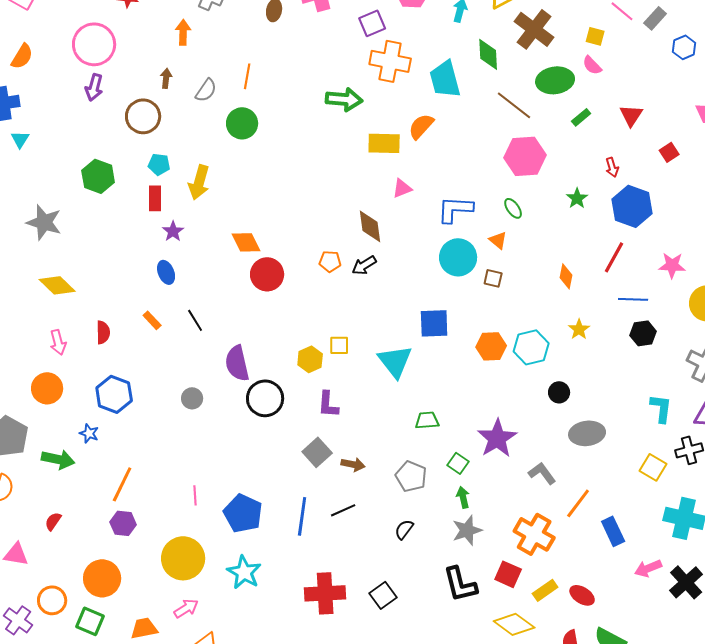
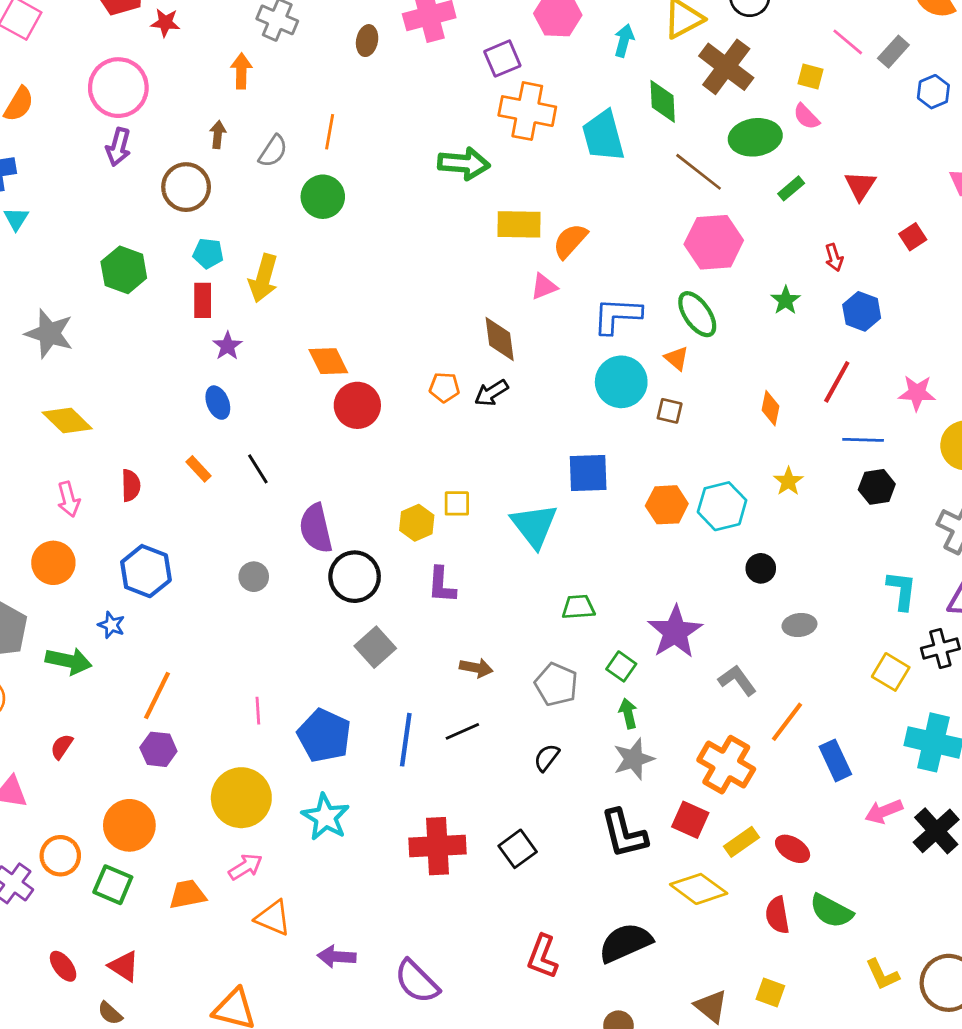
orange semicircle: (421, 126) -> (570, 241), moved
blue hexagon: (632, 206) -> (862, 311), size x0.7
green ellipse: (513, 208) -> (697, 314), size x1.6
gray ellipse: (587, 433) -> (799, 625), size x0.7
gray square: (317, 452) -> (375, 647), moved

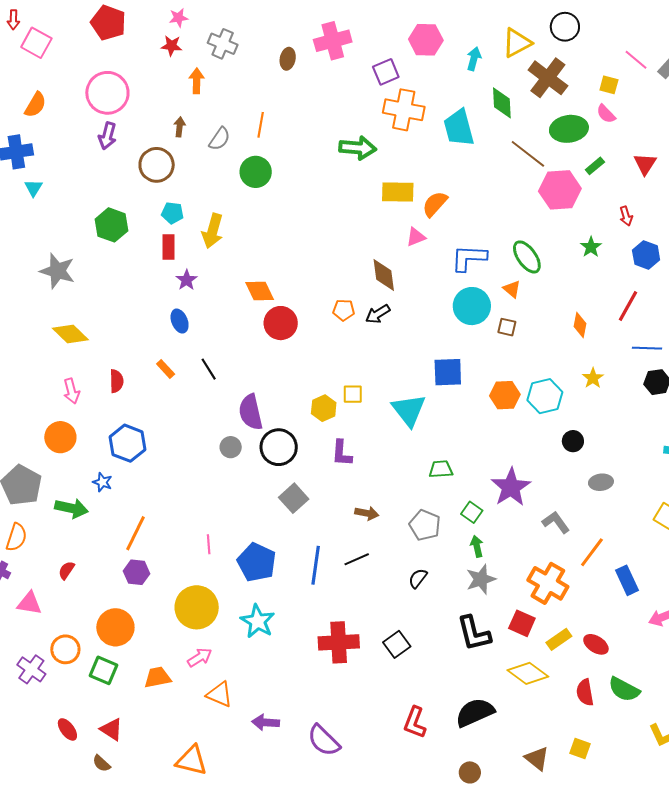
red star: (165, 23) -> (172, 46), moved
pink hexagon: (714, 242) -> (560, 190), moved
gray circle: (254, 577) -> (231, 447), moved

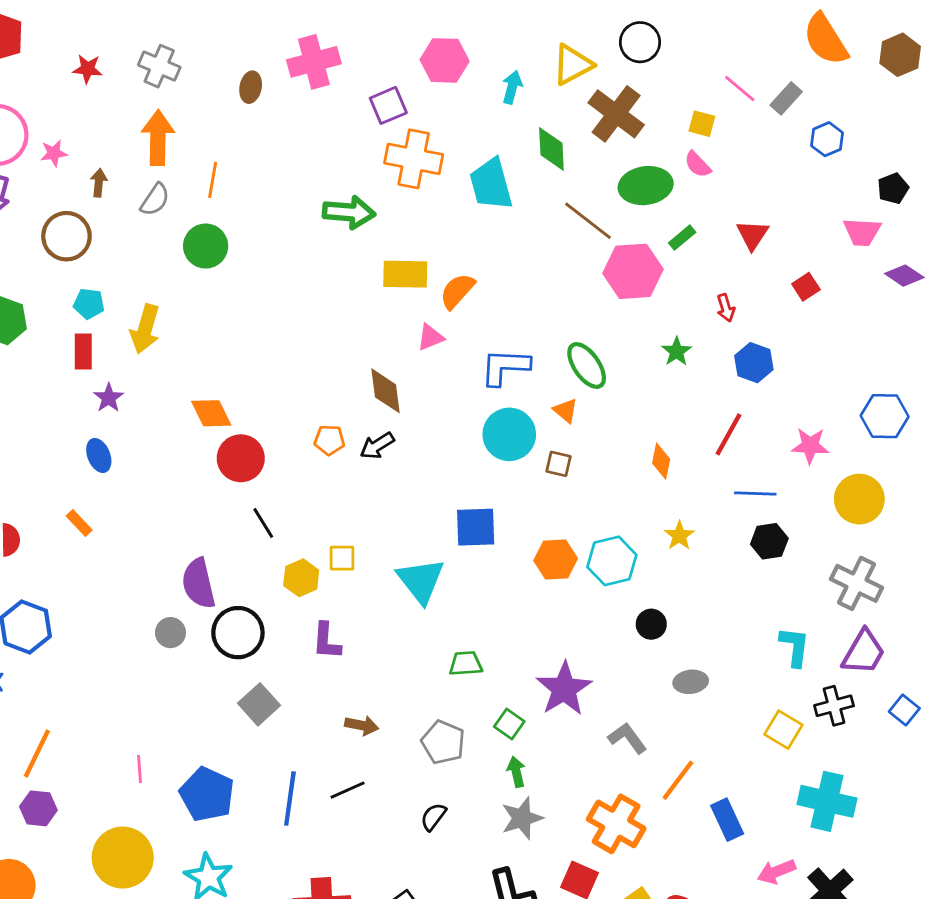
pink star: (179, 18) -> (54, 153), moved
orange arrow: (197, 81) -> (158, 138), moved, size x1.5
black line: (209, 369) -> (263, 523), moved

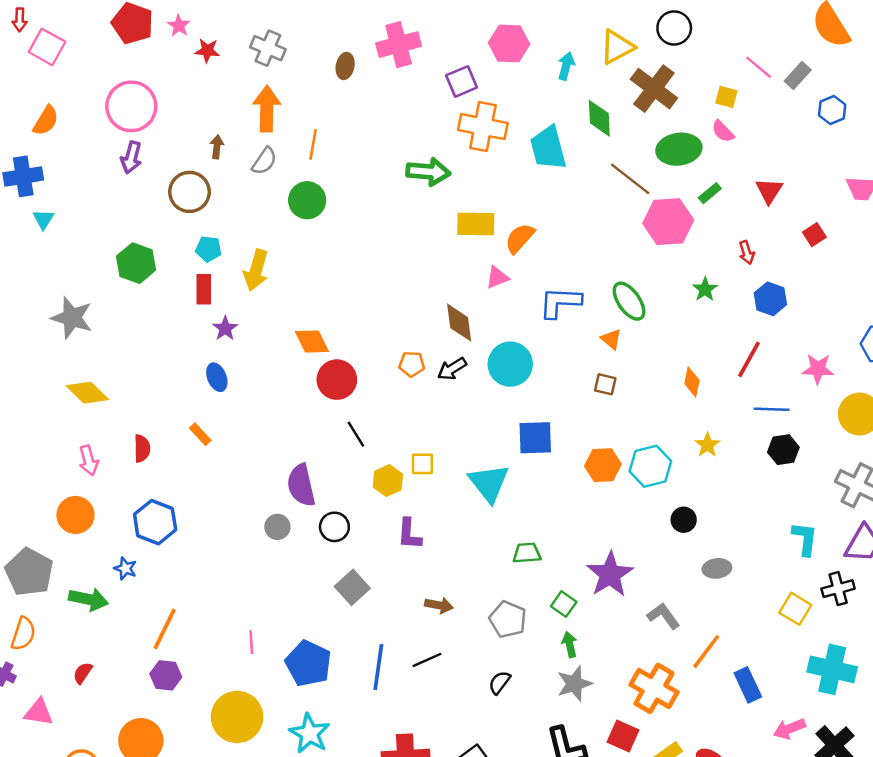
pink star: (54, 153) -> (179, 26), moved, turned -30
cyan circle: (509, 434) -> (510, 364), moved
black circle: (238, 633) -> (334, 527), size x0.7

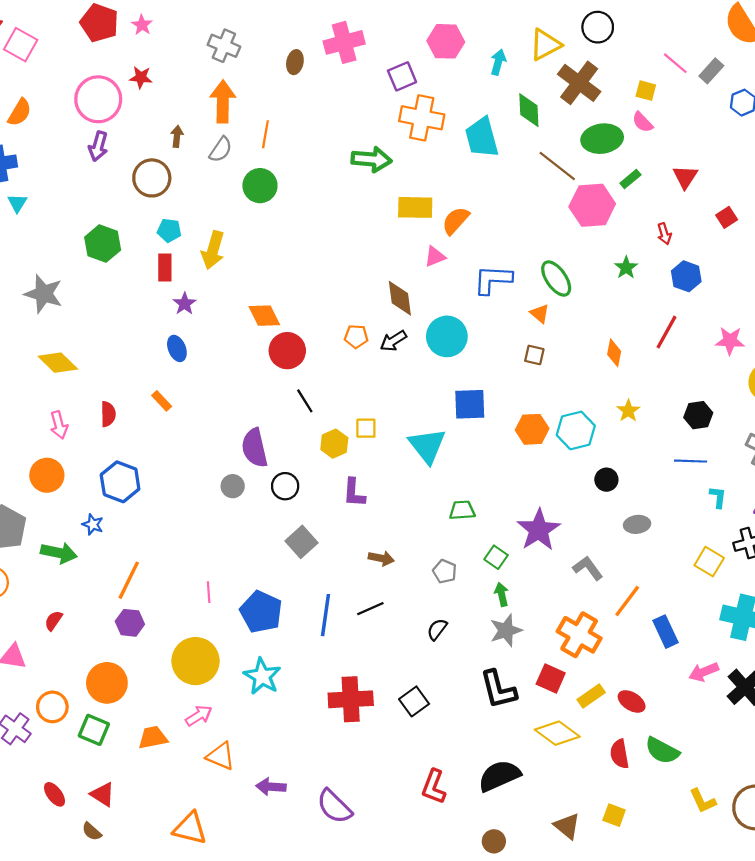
red star: (207, 51) -> (141, 77), moved
blue line: (772, 409) -> (691, 461), moved
cyan L-shape: (805, 539) -> (718, 497), size x0.7
gray pentagon: (508, 620) -> (445, 571), size x0.7

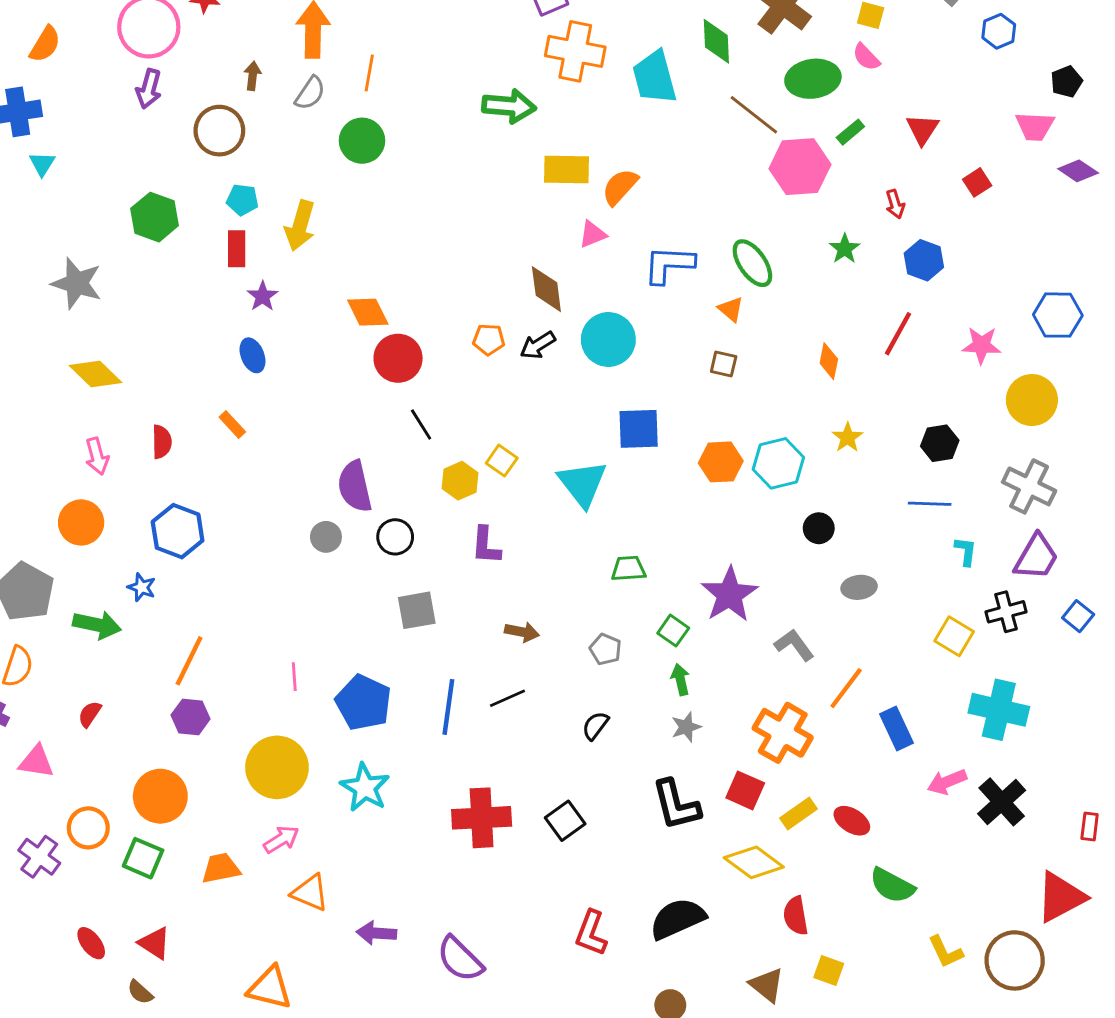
yellow square: (366, 428) -> (502, 461), turned 35
gray square: (302, 542) -> (417, 610), turned 32
gray star: (506, 630) -> (686, 727), size x0.7
red semicircle: (620, 754) -> (796, 916), moved

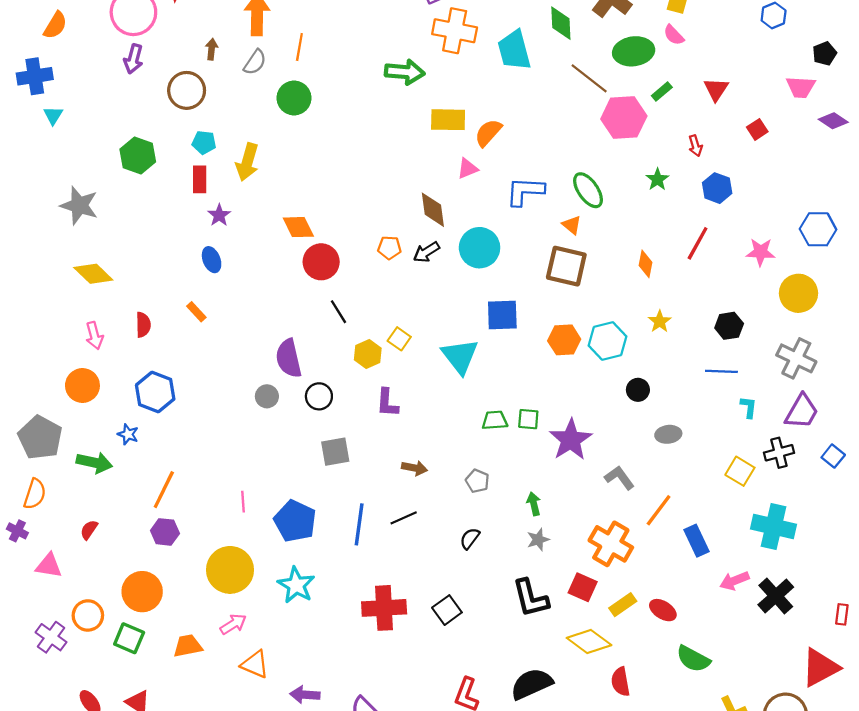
brown square: (724, 364) -> (566, 266), size x2.0
green square: (673, 631) -> (528, 419), moved, turned -30

